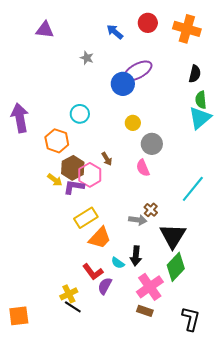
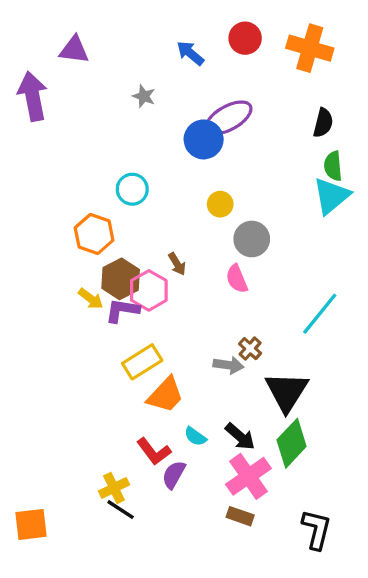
purple arrow: (20, 118) -> (33, 96), moved
black arrow: (136, 256) -> (240, 436), moved, turned -54

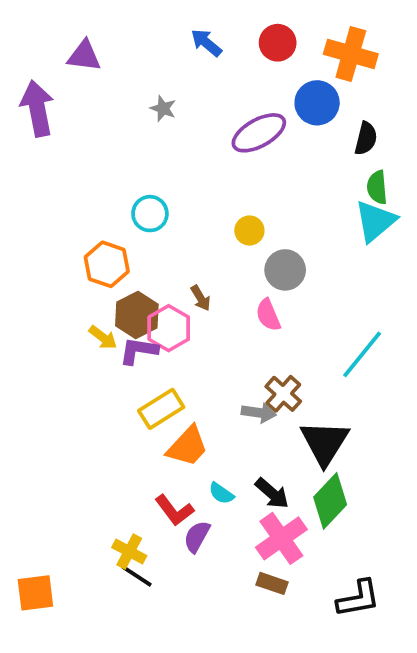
blue arrow: (190, 53) -> (206, 43), moved
blue circle: (204, 139) -> (317, 103), moved
brown cross: (250, 349) -> (283, 394), size x1.4
yellow cross: (114, 488) -> (129, 552), turned -36
black L-shape: (316, 529) -> (358, 599), turned 66

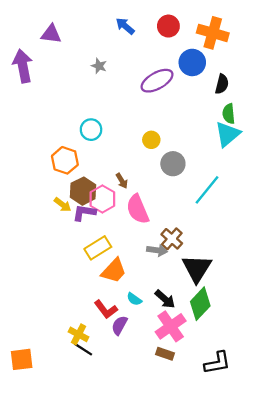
pink semicircle: (268, 315) -> (138, 209), moved, size x1.5
cyan line: (362, 354) -> (207, 190), moved

